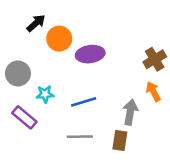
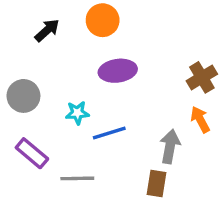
orange circle: (59, 39) -> (103, 20), moved
cyan star: (45, 94) -> (77, 113), moved
gray line: (80, 137) -> (77, 178), moved

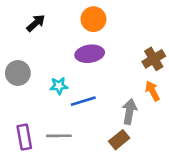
orange circle: (103, 20) -> (93, 19), moved
purple rectangle: (32, 153) -> (24, 137), moved, turned 40
brown rectangle: (156, 183) -> (119, 140), turned 42

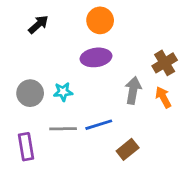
gray circle: (18, 73) -> (30, 93), moved
blue line: (83, 101) -> (99, 125), moved
gray arrow: (129, 111) -> (133, 90), moved
gray line: (59, 136) -> (63, 129), moved

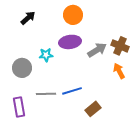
brown cross: (165, 63) -> (120, 46), turned -36
gray arrow: (133, 90) -> (97, 50), moved, turned 48
cyan star: (63, 92) -> (46, 55), moved

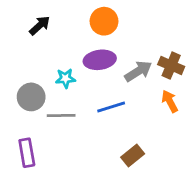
blue line: (72, 91) -> (111, 107), moved
gray line: (46, 94) -> (61, 116), moved

